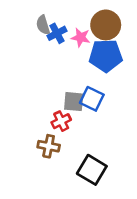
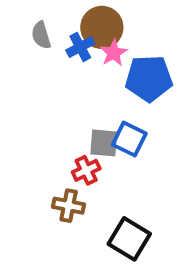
gray semicircle: (43, 25) -> (41, 35), moved
brown circle: (106, 25) -> (102, 27), moved
pink star: (81, 37) -> (114, 53), turned 30

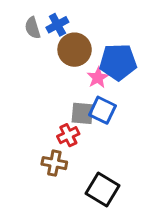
brown circle: (102, 27) -> (75, 50), moved
blue cross: (80, 47) -> (57, 25), moved
pink star: (114, 53) -> (98, 78), moved

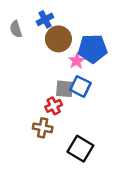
gray semicircle: (33, 28) -> (16, 29), moved

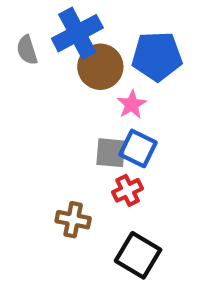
blue cross: (45, 19) -> (77, 33), size x1.6
blue pentagon: (93, 49) -> (157, 56), moved
red cross: (54, 106) -> (128, 190), moved

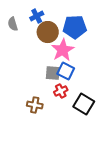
blue cross: (77, 33) -> (37, 16), size x0.6
pink star: (132, 104) -> (63, 50), size x1.6
black square: (138, 255) -> (84, 104), moved

